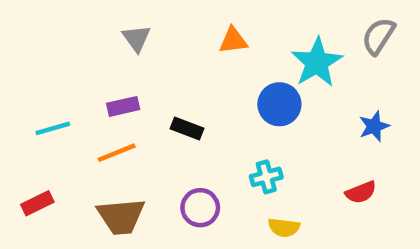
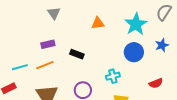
orange triangle: (233, 40) -> (98, 23), moved
blue circle: (279, 104) -> (134, 52), moved
blue star: (374, 126) -> (162, 45), moved
cyan line: (53, 128) -> (20, 67), moved

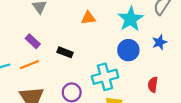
purple rectangle: (48, 44) -> (33, 41), turned 56
cyan cross: (113, 76) -> (105, 77), size x1.6
red semicircle: (156, 83) -> (153, 85), turned 120

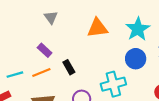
orange triangle: (88, 18) -> (97, 28), size x1.5
black rectangle: (65, 52) -> (69, 67), moved, turned 40

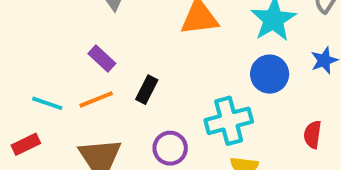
black rectangle: (69, 67) -> (147, 90), turned 56
cyan line: (15, 75) -> (47, 103), turned 35

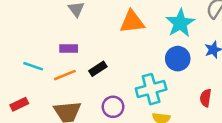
purple rectangle: (102, 58) -> (69, 48), turned -42
black rectangle: (147, 90) -> (98, 69), turned 30
cyan line: (47, 103) -> (33, 66), moved

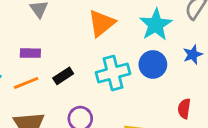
orange triangle: (132, 22) -> (102, 23), turned -32
cyan cross: (151, 89) -> (113, 73), moved

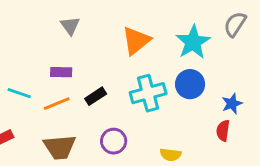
blue star: (193, 55) -> (232, 104), moved

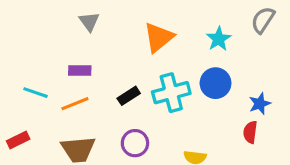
cyan star: (193, 42) -> (219, 39), size x0.7
black rectangle: (96, 96) -> (129, 96), moved

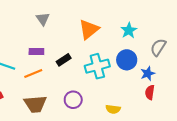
gray semicircle: (263, 20) -> (158, 47), moved
black rectangle: (129, 96) -> (64, 60), moved
blue star: (260, 104) -> (148, 73), moved

